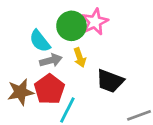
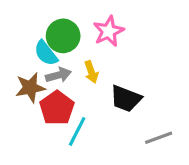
green circle: (71, 26) -> (63, 36), moved
brown star: (20, 92) -> (30, 88), moved

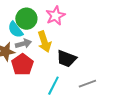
yellow arrow: (91, 72) -> (44, 42), size x1.5
cyan line: (77, 131) -> (53, 86), moved

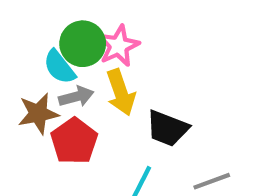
pink star: (55, 16) -> (119, 46), moved

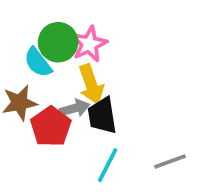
gray arrow: (76, 97) -> (75, 108), moved
black trapezoid: (167, 128) -> (102, 116), moved, turned 60

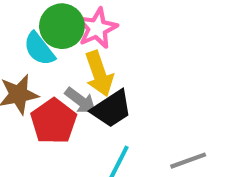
gray arrow: (75, 108) -> (81, 101), turned 52
black trapezoid: (102, 116) -> (112, 109), turned -114

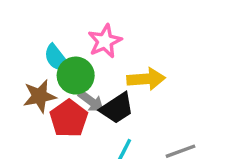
green circle: (62, 26) -> (76, 76), moved
yellow arrow: (99, 74) -> (146, 79), moved, turned -75

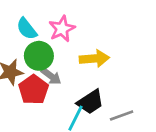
cyan semicircle: (57, 58) -> (27, 29), moved
black trapezoid: (117, 108) -> (90, 102), moved

